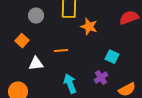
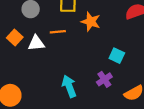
orange line: (61, 51) -> (58, 32), moved
white triangle: (36, 64) -> (36, 43), moved

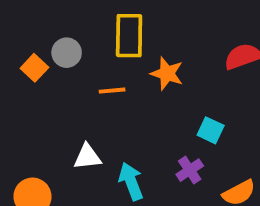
orange square: (15, 37) -> (34, 68), moved
white triangle: (36, 43) -> (87, 157), moved

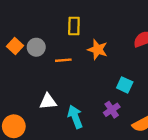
yellow rectangle: (129, 36) -> (74, 26), size x0.7
gray circle: (67, 53) -> (36, 47), moved

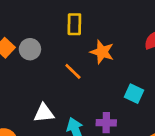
orange line: (63, 60) -> (73, 71), moved, turned 49
purple cross: (112, 110) -> (106, 123), moved, turned 35

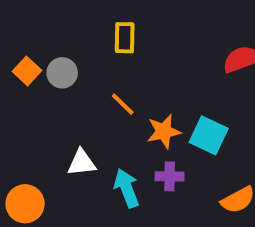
orange star: (102, 52) -> (164, 131), moved, turned -30
cyan square: (134, 94) -> (209, 135), size x1.4

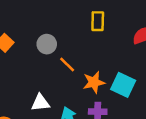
yellow rectangle: (125, 38) -> (98, 21), moved
gray circle: (62, 73) -> (47, 44), moved

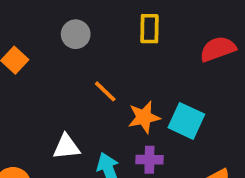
gray circle: (47, 44) -> (76, 34), moved

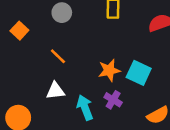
orange line: (105, 91) -> (58, 56), moved
purple cross: (149, 160) -> (113, 100), turned 30

